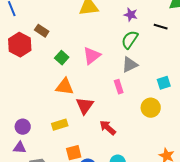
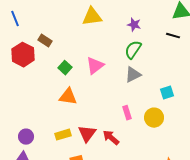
black line: (161, 27) -> (173, 36), moved
pink rectangle: (119, 87) -> (127, 113), moved
red triangle: (85, 106) -> (87, 134), moved

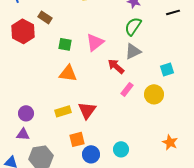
black line: (173, 36) -> (173, 12), turned -32
green square: (65, 68) -> (65, 44), turned -32
pink rectangle: (127, 113) -> (127, 89), turned 56
red arrow: (111, 138) -> (116, 66), moved

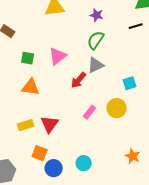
red arrow: (116, 66) -> (79, 80), turned -90
pink rectangle: (127, 89) -> (90, 112), moved
orange square: (77, 139) -> (40, 153), turned 35

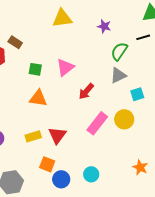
green semicircle: (96, 40) -> (119, 51), moved
gray triangle: (96, 65) -> (118, 75), moved
pink rectangle: (90, 112) -> (97, 123), size x1.6

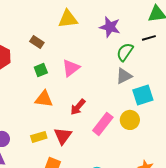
purple star: (104, 26) -> (110, 27), size x1.5
brown rectangle: (15, 42) -> (37, 42), moved
green square: (35, 69) -> (41, 70), turned -32
red arrow: (86, 91) -> (78, 107), moved
cyan square: (137, 94) -> (143, 95), size x1.5

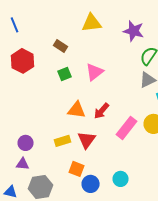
orange triangle: (44, 99) -> (77, 110), moved

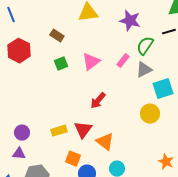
orange triangle: (77, 110) -> (105, 142), moved, turned 30
pink rectangle: (127, 128) -> (123, 61), moved, size x0.6

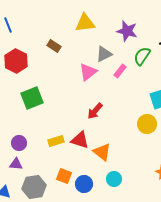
green square: (61, 64) -> (32, 98), moved, size x1.6
gray triangle: (144, 70) -> (104, 54), moved
red triangle: (83, 130) -> (80, 140), turned -48
orange square: (73, 159) -> (64, 176), moved

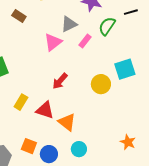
yellow circle: (147, 124) -> (101, 84), moved
yellow rectangle: (56, 141) -> (21, 102), moved, turned -42

